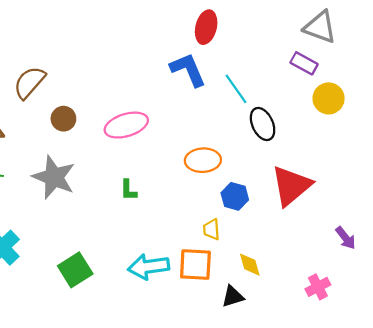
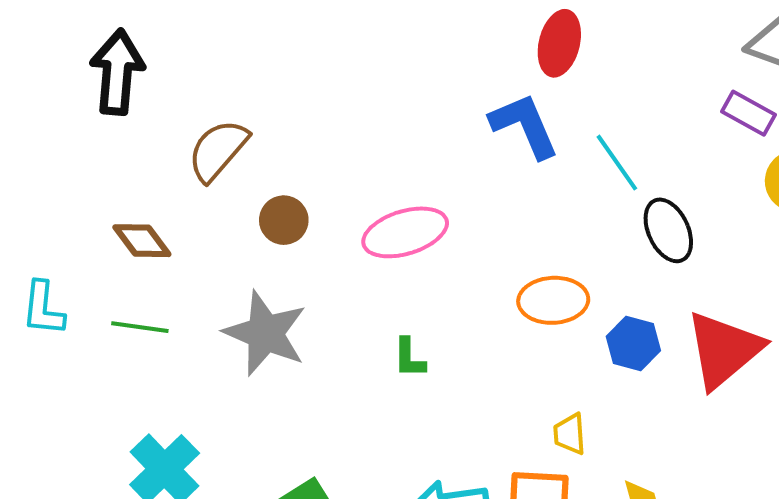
blue hexagon: (235, 196) -> (633, 343), moved

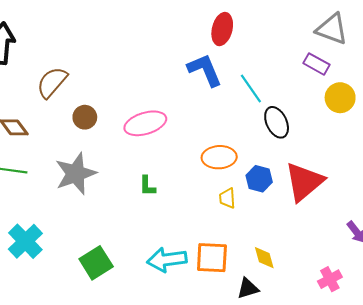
gray star: (265, 333) -> (76, 174), turned 30
yellow trapezoid: (570, 434) -> (227, 198), moved

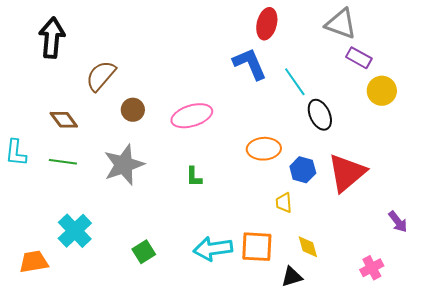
gray triangle: (332, 29) -> (341, 24), moved
yellow trapezoid: (227, 198) -> (284, 203), moved
green square: (96, 263) -> (144, 252), size x0.7

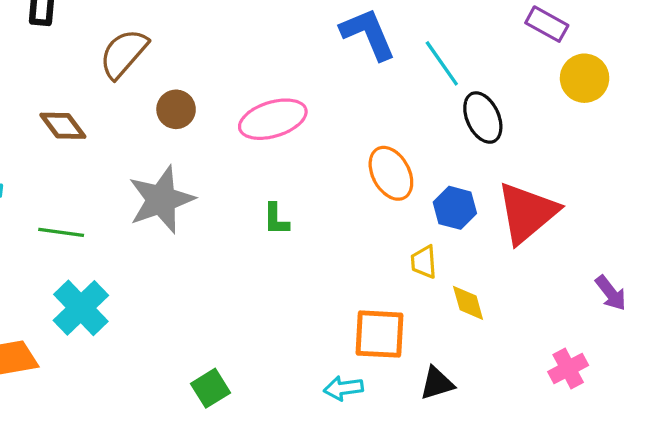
orange ellipse: (264, 149) -> (391, 173), turned 64
green line: (63, 162) -> (61, 232), moved
yellow diamond: (308, 247) -> (468, 303), moved
cyan arrow: (213, 249) -> (343, 388), moved, size x0.6
green square: (144, 252) -> (210, 388), moved

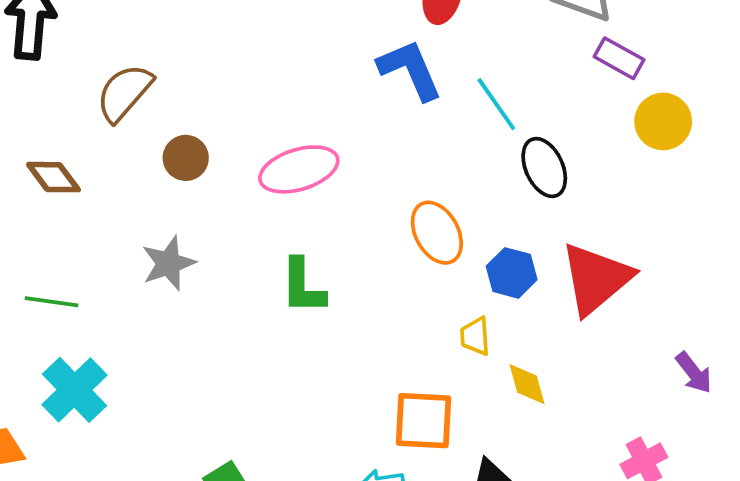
gray star: (161, 200) -> (168, 263), size x0.7
green L-shape: (276, 219) -> (303, 286), size x1.5

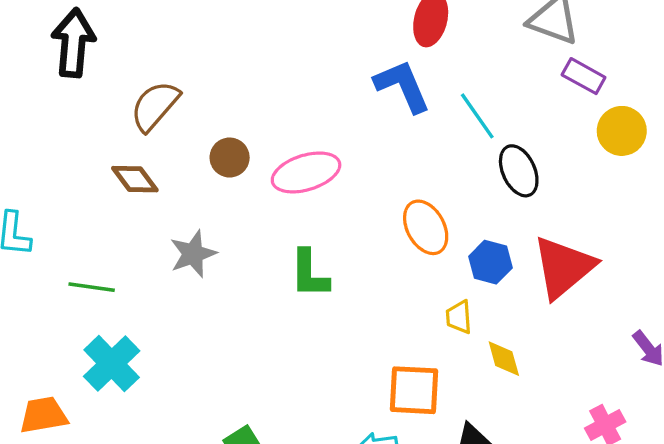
brown circle: (186, 158) -> (230, 158), moved
brown diamond: (53, 177) -> (135, 179), moved

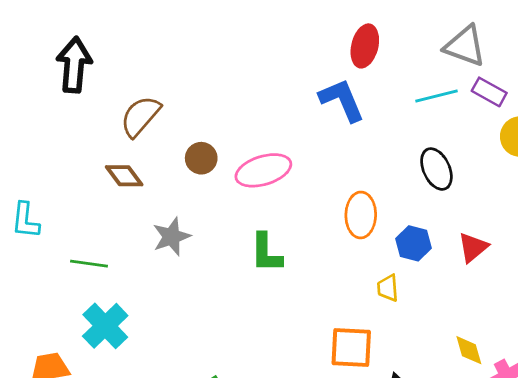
cyan line: (477, 116) -> (436, 96), moved, turned -69
orange ellipse: (426, 227) -> (361, 215), turned 30
red triangle: (564, 267) -> (473, 247), size x0.6
yellow diamond: (504, 359) -> (469, 350), moved

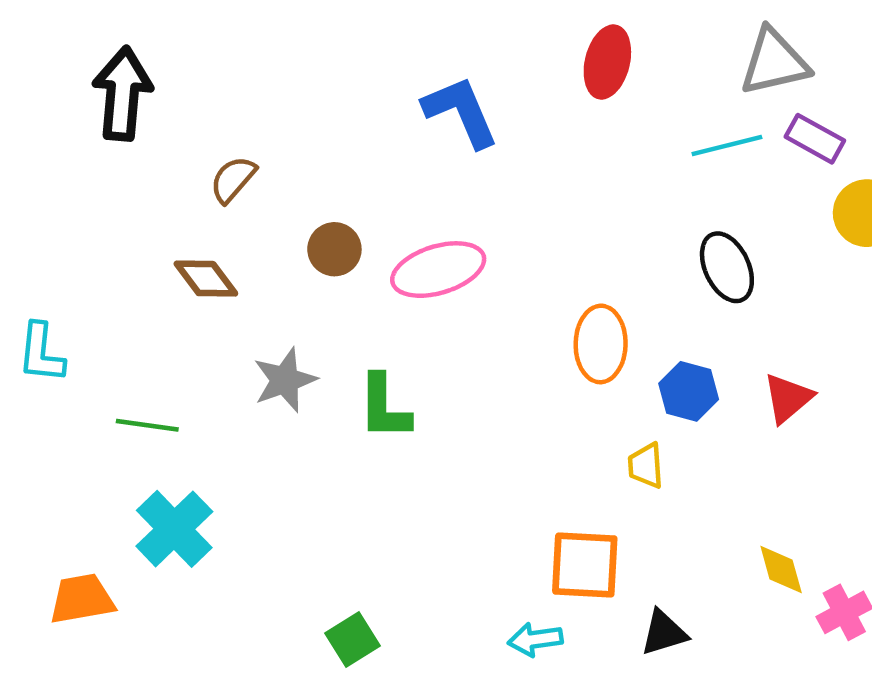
gray triangle: (465, 46) -> (774, 62), turned -33
blue L-shape: (342, 100) -> (461, 112), moved
brown semicircle: (140, 116) -> (233, 179), size x0.7
green L-shape: (266, 253) -> (384, 407), moved

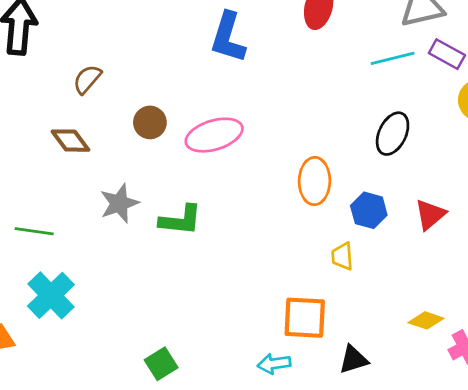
blue L-shape: (461, 112) -> (228, 37), turned -140
black ellipse: (727, 267) -> (393, 134), turned 51
green L-shape: (384, 407) -> (181, 220), turned -84
yellow diamond: (781, 570) -> (426, 320), turned -56

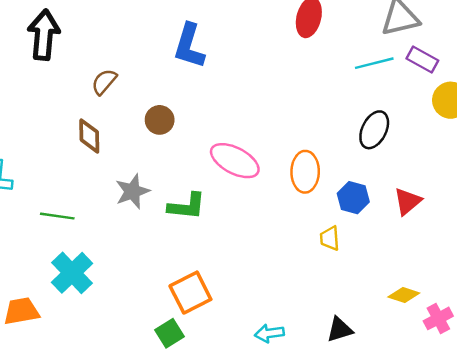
blue L-shape: (228, 37) -> (189, 46), moved
pink ellipse: (214, 135) -> (235, 161), moved, turned 45
brown diamond: (70, 141) -> (89, 136), turned 36
orange square: (305, 318) -> (190, 293), moved, turned -30

